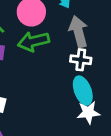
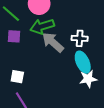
gray arrow: (78, 32) -> (53, 42), moved, turned -30

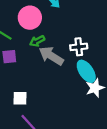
green arrow: (42, 26) -> (37, 41), size x0.6

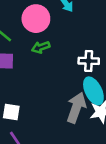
gray arrow: (51, 56) -> (76, 108), moved, turned 70

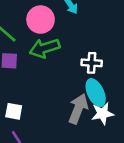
green arrow: (41, 47) -> (45, 48), size x1.6

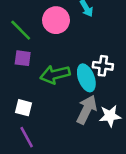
green arrow: (45, 48) -> (55, 74), moved
cyan ellipse: (96, 93) -> (86, 78), moved

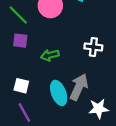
green arrow: (55, 74) -> (50, 55), size x0.7
cyan ellipse: (86, 78) -> (59, 93), moved
white star: (110, 116) -> (99, 109), moved

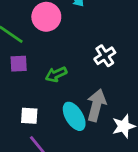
white cross: (93, 47) -> (105, 56), turned -30

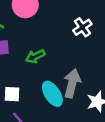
white cross: (105, 56) -> (82, 27), moved

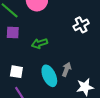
gray arrow: (72, 83) -> (67, 69), size x0.6

